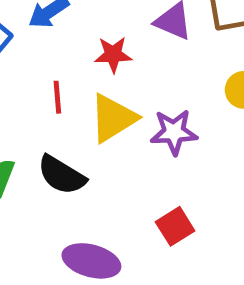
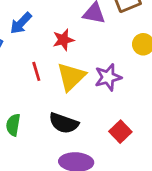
black semicircle: (62, 175) -> (64, 123), moved

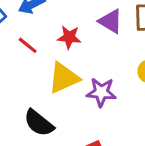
red line: (36, 71) -> (28, 45), moved, turned -54

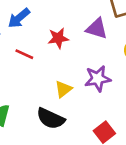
purple triangle: (111, 21) -> (97, 29), moved
yellow triangle: (64, 78) -> (63, 89), moved, size x0.6

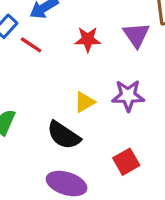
purple triangle: (97, 29) -> (136, 35), turned 30
red line: (24, 54) -> (31, 45), moved

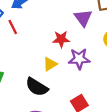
red star: (88, 39) -> (61, 39), moved
red line: (31, 45) -> (13, 27), turned 32

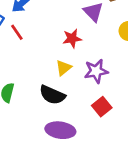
purple star: (79, 59) -> (96, 71), moved

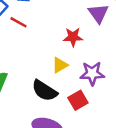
red line: (17, 32) -> (18, 22), turned -35
red square: (102, 107) -> (78, 100), moved

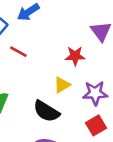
red line: (18, 22) -> (18, 52), moved
red square: (78, 100) -> (96, 125), moved

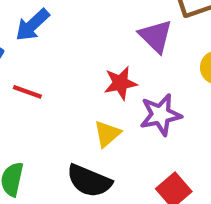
purple star: (95, 93) -> (161, 115), moved

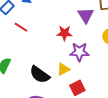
yellow triangle: (107, 134) -> (63, 69), moved

